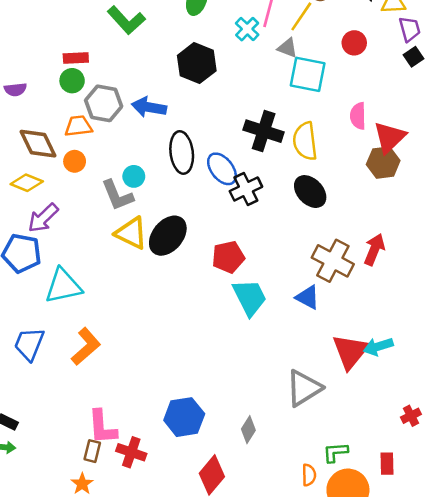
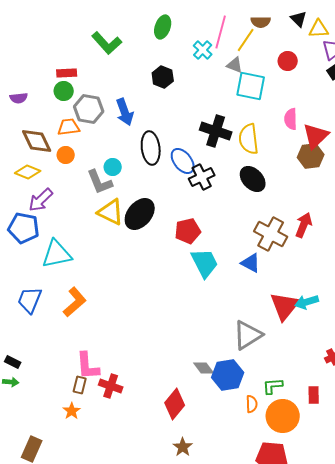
black hexagon: (197, 63) -> (163, 77), size x0.7
blue arrow: (149, 107) -> (125, 112), turned -120
blue hexagon: (184, 417) -> (228, 375), moved
gray diamond: (248, 430) -> (204, 368), turned -70

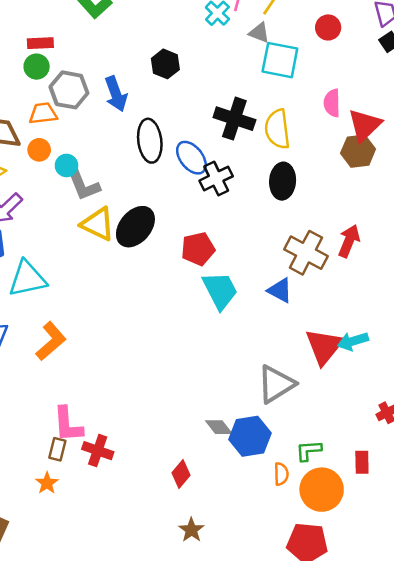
black hexagon: (163, 77) -> (165, 64), moved
cyan circle: (113, 167) -> (66, 165), moved
black ellipse: (253, 179) -> (283, 181), turned 48
red diamond: (175, 404) -> (181, 474), size x0.7

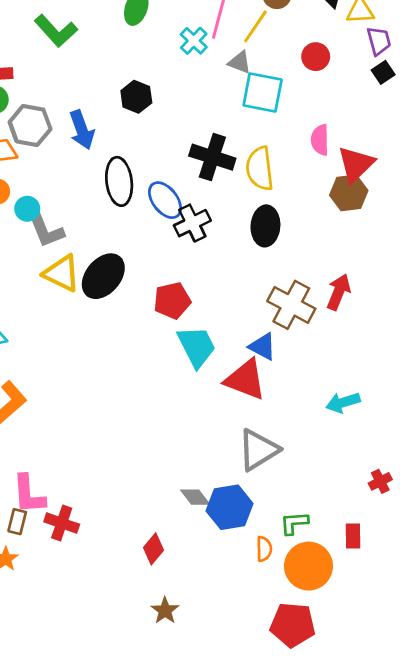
red triangle: (324, 346) -> (245, 380), moved, turned -48

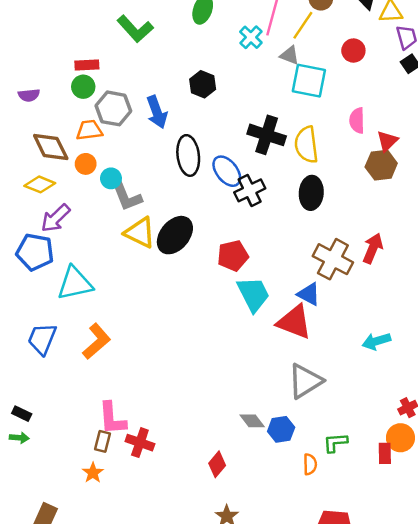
red triangle: (356, 164) -> (387, 141), size x0.7
blue hexagon: (230, 507) -> (281, 429), size x0.7
orange circle: (309, 566) -> (400, 438), moved, size x0.7

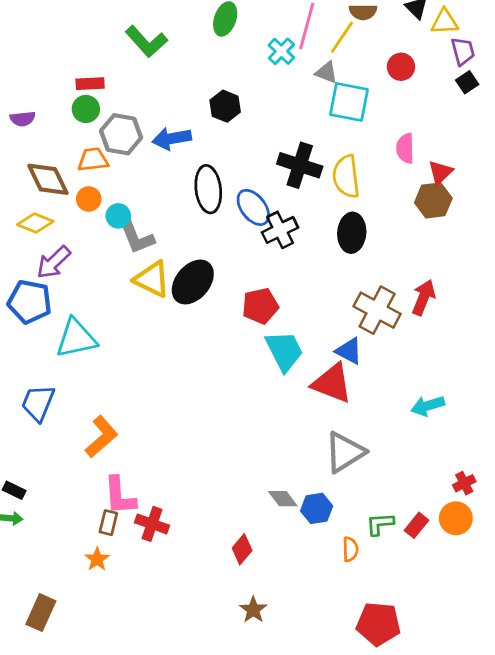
blue arrow: (157, 112) -> (172, 139), turned 100
orange L-shape: (97, 341) -> (101, 437), moved
red rectangle: (385, 453) -> (416, 525), moved, turned 40

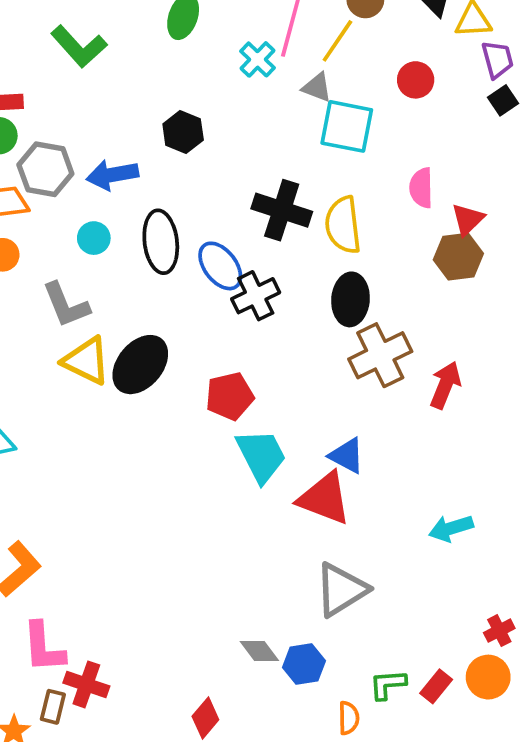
cyan circle: (118, 216) -> (94, 238), moved
brown cross: (377, 310) -> (380, 355), moved, turned 36
brown rectangle: (108, 523) -> (53, 707), moved

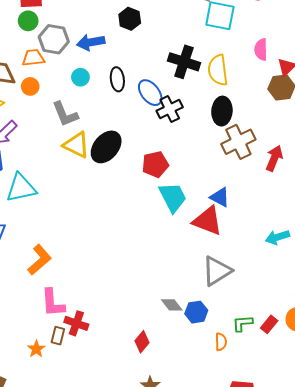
black ellipse: (161, 242) -> (117, 79), size x0.7

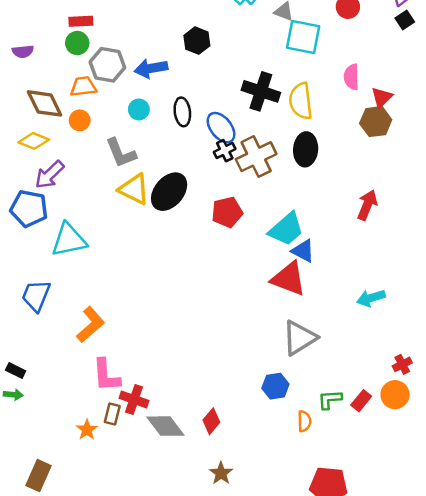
black cross: (170, 109) -> (225, 151), moved, size x0.7
brown cross: (238, 142) -> (256, 157), moved
cyan trapezoid: (173, 197) -> (286, 229), moved, turned 76
gray diamond: (172, 305) -> (165, 426), moved, size x1.5

